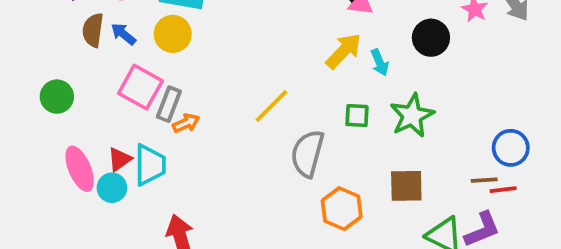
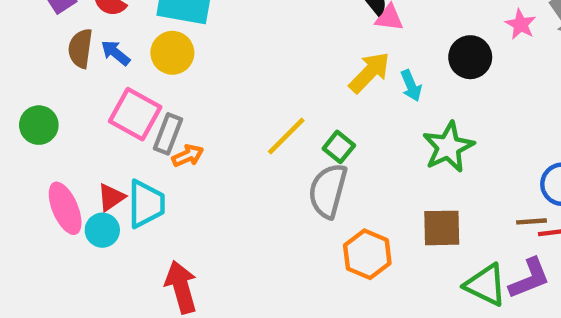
green square: (357, 116) -> (339, 147), moved, turned 36

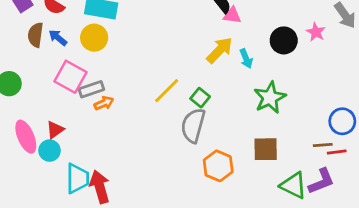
pink star: (521, 24) -> (316, 32), moved
gray rectangle: (168, 134) -> (91, 89), turned 50
cyan trapezoid: (146, 204) -> (77, 178), moved

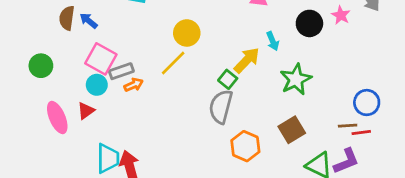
yellow circle: (94, 38) -> (187, 33), moved
yellow arrow: (220, 50) -> (247, 60), moved
yellow line: (167, 91) -> (173, 63), moved
brown square: (266, 149) -> (292, 130), turned -30
cyan circle: (50, 151) -> (97, 85), moved

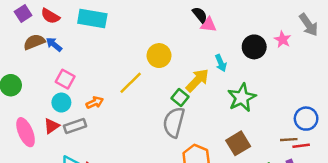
brown semicircle: (67, 18) -> (34, 42), turned 60
yellow circle: (187, 33) -> (159, 56), moved
pink square: (101, 59) -> (65, 79), size x0.7
gray rectangle: (121, 71) -> (75, 126), moved

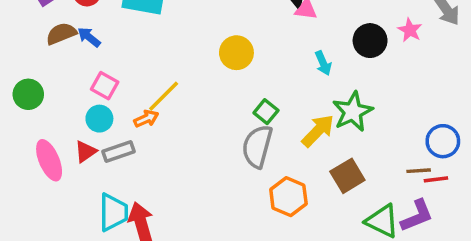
yellow arrow: (197, 80) -> (318, 131), moved
yellow line: (131, 83) -> (164, 96), moved

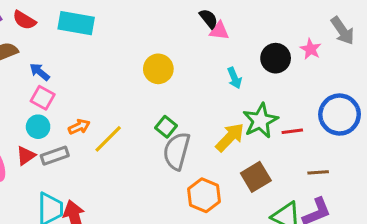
blue arrow: (89, 37) -> (40, 72), moved
yellow line: (164, 96) -> (108, 139), moved
green square: (266, 112) -> (166, 127), moved
blue circle: (443, 141) -> (340, 115), moved, size x1.4
red line: (436, 179) -> (292, 131), moved

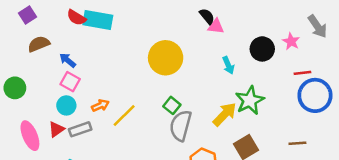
red semicircle: (24, 20) -> (76, 18), moved
yellow circle: (158, 69) -> (166, 58), size x1.4
red line: (292, 131) -> (302, 73), moved

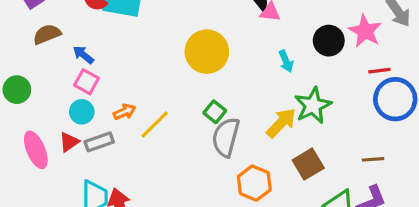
pink star: (291, 41) -> (365, 31), size x1.5

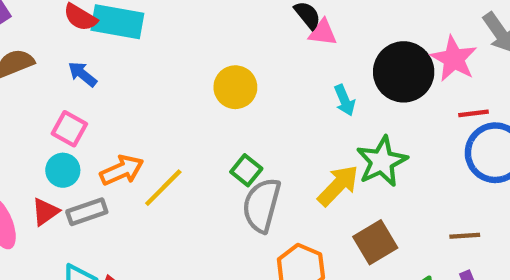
black circle: (329, 41) -> (404, 72), size x1.4
yellow circle: (207, 52) -> (235, 87), size x0.7
blue arrow: (83, 55) -> (82, 74), moved
orange arrow: (124, 112) -> (122, 170), size x1.4

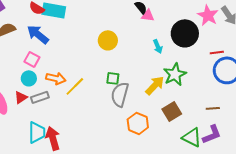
pink star: (454, 59) -> (208, 15), moved
blue arrow: (82, 74) -> (38, 34), size x1.6
orange arrow: (122, 170) -> (56, 78), turned 36
green square: (246, 170) -> (113, 78), turned -32

